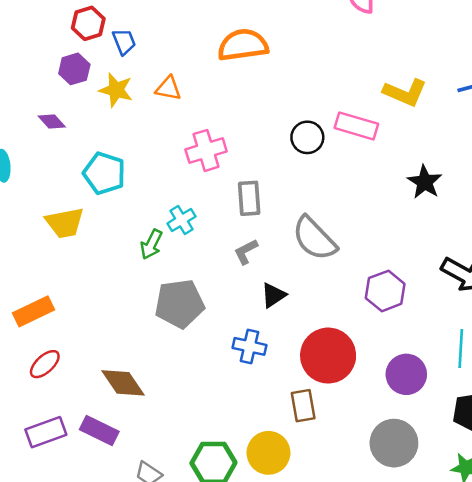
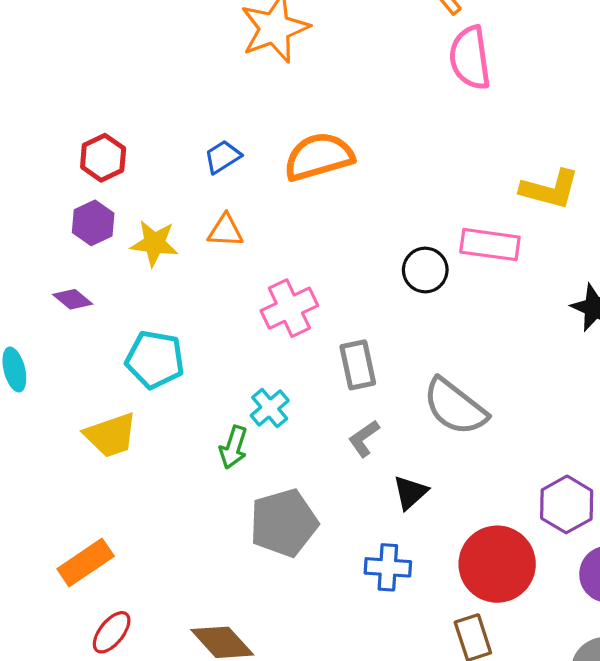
blue trapezoid: (124, 42) -> (223, 157), moved, turned -92
purple hexagon: (385, 291) -> (567, 504), moved

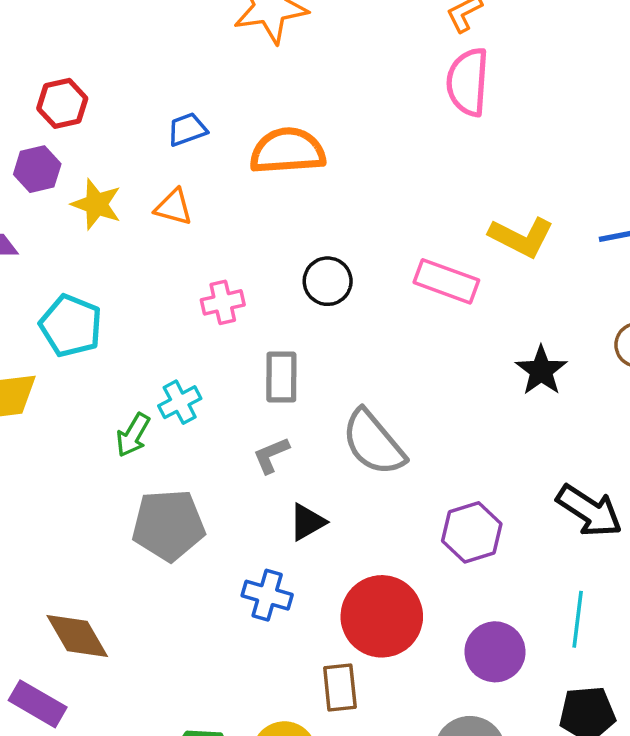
black circle: (425, 270) -> (328, 281), moved
pink cross: (289, 308) -> (223, 302), size x0.7
purple hexagon: (567, 504) -> (472, 532), moved

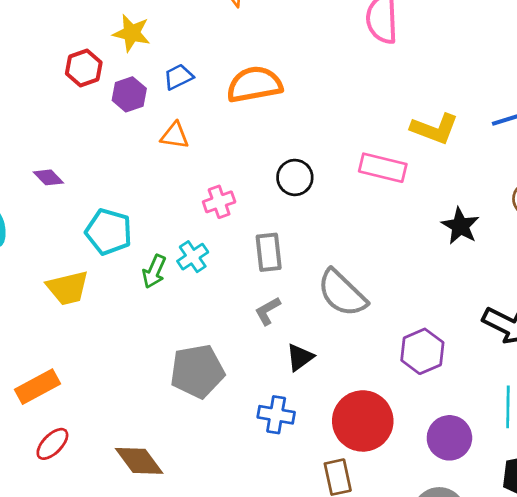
purple hexagon: (37, 169) -> (129, 94), moved
yellow star: (96, 204) -> (132, 33), moved
cyan cross: (180, 402) -> (193, 257), moved
green arrow: (133, 435) -> (154, 271), moved

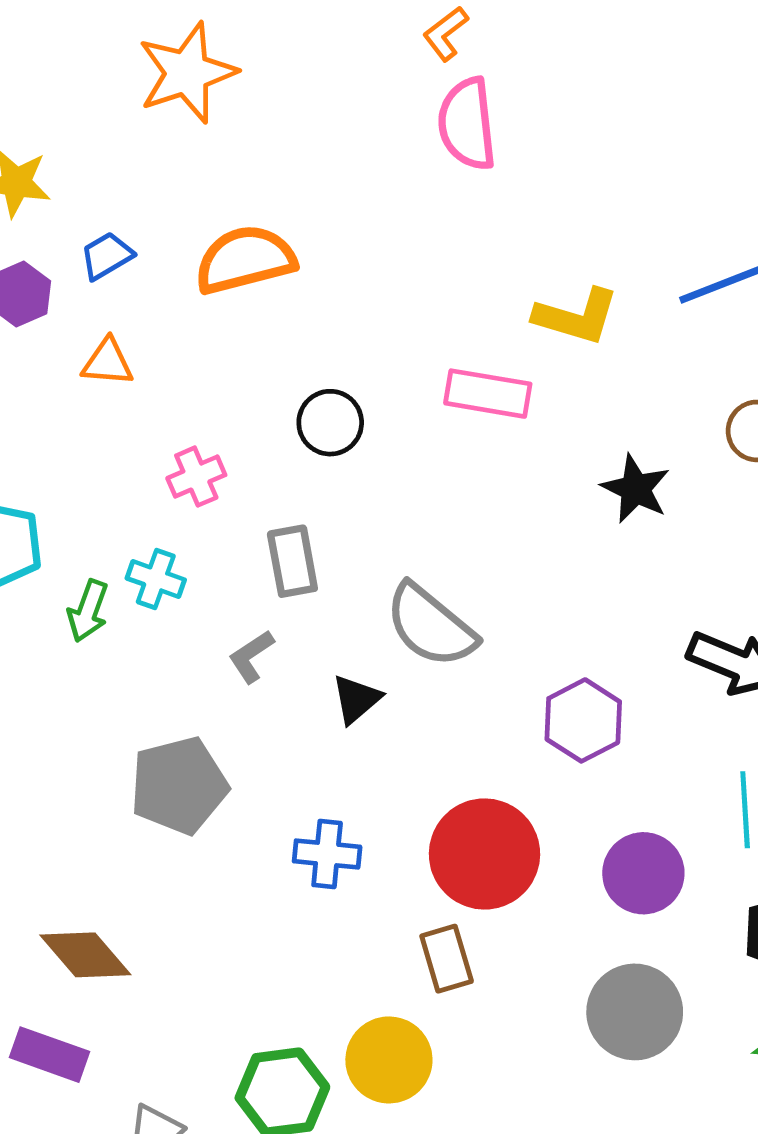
cyan cross: (193, 257) -> (156, 579), turned -32
gray L-shape: (268, 311) -> (251, 656), moved
black triangle: (300, 357) -> (356, 699), moved

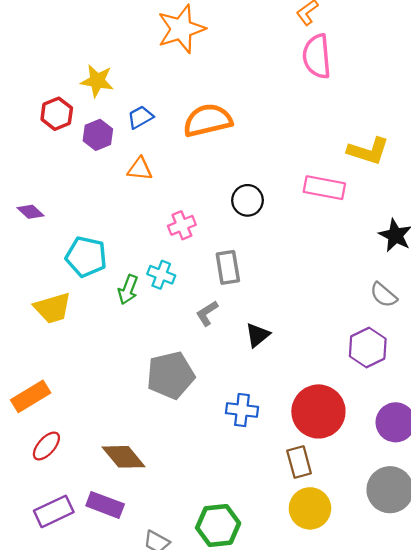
gray semicircle: (431, 626) -> (384, 295), moved, size x0.6
yellow circle: (389, 1060) -> (310, 508), moved

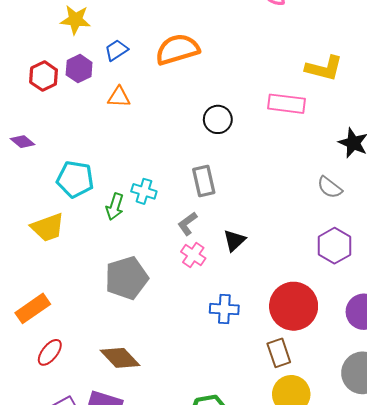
red hexagon: (57, 114) -> (44, 76), moved
pink cross: (182, 225) -> (193, 255), moved, turned -30
gray semicircle: (384, 295) -> (330, 187), moved
gray pentagon: (171, 375) -> (126, 278), moved

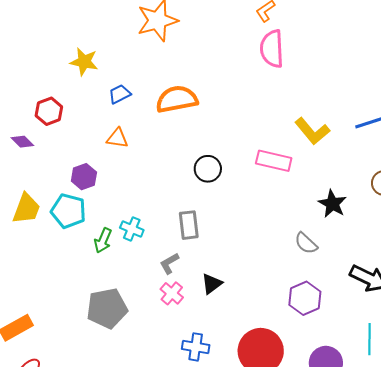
yellow L-shape: (324, 68) -> (312, 131), turned 30
purple hexagon: (79, 69) -> (84, 177), moved
purple diamond: (23, 142) -> (22, 142), moved
yellow trapezoid: (48, 227) -> (26, 209), moved, turned -56

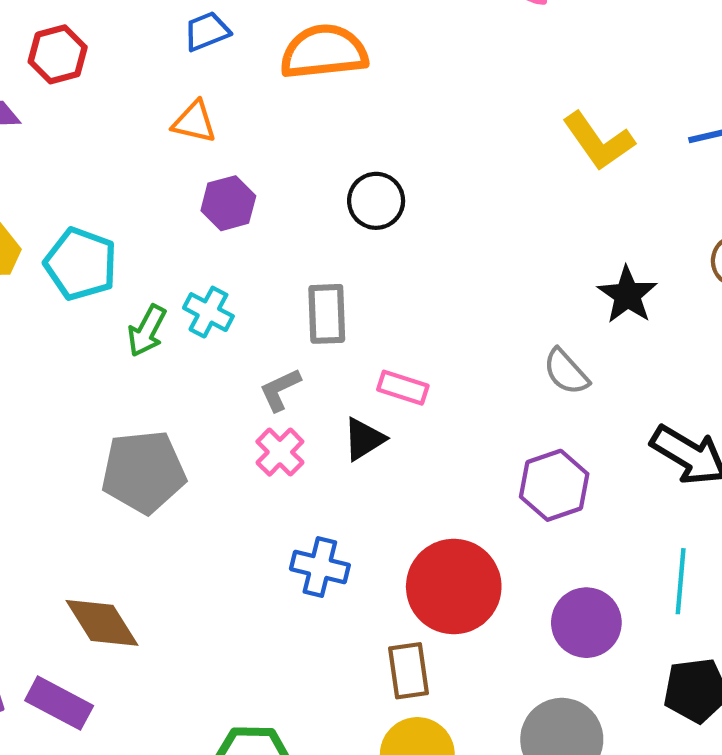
pink rectangle: (274, 161) -> (403, 388), moved, size x0.7
purple hexagon: (84, 177) -> (228, 203), moved

